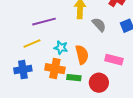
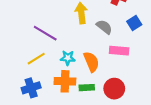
purple line: (44, 22) -> (45, 33), turned 55
pink rectangle: (114, 60) -> (119, 51), moved

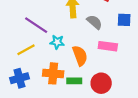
blue square: (134, 23) -> (124, 20), turned 32
cyan star: (68, 58) -> (57, 42), moved

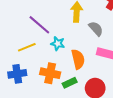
green rectangle: (74, 81) -> (70, 83), turned -32

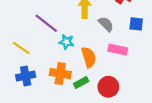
yellow line: (27, 47) -> (21, 48), moved, turned 60

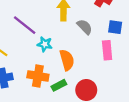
pink rectangle: (118, 50) -> (107, 50), moved, turned 72

